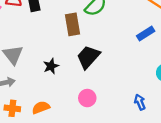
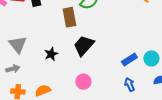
blue rectangle: (146, 33) -> (129, 59), moved

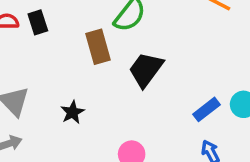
black trapezoid: (84, 46) -> (146, 70), moved

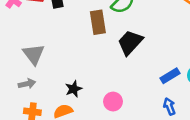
black star: (73, 112) -> (74, 89), moved

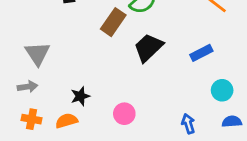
brown rectangle: (98, 22) -> (113, 22), turned 40
blue rectangle: (170, 76) -> (201, 53), moved

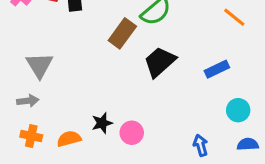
black star: (80, 96) -> (102, 123), moved

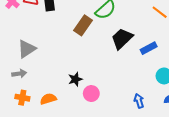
black trapezoid: (160, 62) -> (122, 39), moved
gray triangle: (39, 65) -> (27, 49), turned 30
black star: (102, 123) -> (75, 79), moved

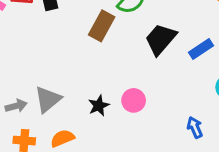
gray triangle: (27, 49) -> (48, 99), moved
pink circle: (91, 94) -> (134, 100), moved

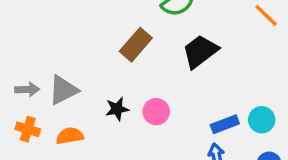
brown rectangle: (102, 26) -> (136, 45), moved
blue rectangle: (201, 49) -> (225, 124), moved

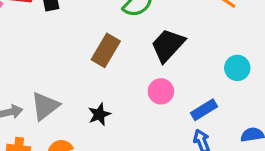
pink circle: (156, 112) -> (161, 91), moved
cyan circle: (262, 120) -> (237, 68), moved

